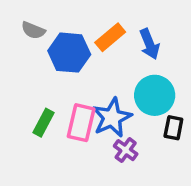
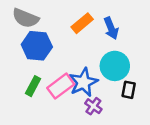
gray semicircle: (33, 30) -> (26, 18), size x1.5
blue hexagon: (69, 53) -> (37, 46), moved
pink rectangle: (81, 123) -> (61, 86), turned 40

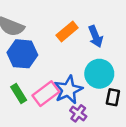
green rectangle: (33, 86) -> (19, 94), turned -60

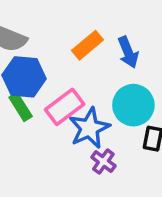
green rectangle: (19, 94) -> (21, 107), moved
pink rectangle: (46, 94) -> (65, 107), moved

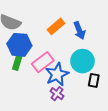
green rectangle: (21, 107) -> (17, 62), turned 49
purple cross: (103, 162) -> (57, 94), moved

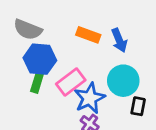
orange rectangle: (56, 26) -> (88, 35), turned 60

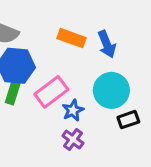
blue star: (90, 98) -> (73, 110), size x0.6
black rectangle: (138, 106) -> (128, 120), turned 60

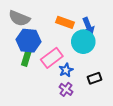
cyan circle: (111, 90) -> (83, 42), moved
black rectangle: (128, 120) -> (94, 78), moved

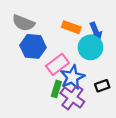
green rectangle: (26, 58) -> (56, 89), moved
blue star: (66, 70) -> (72, 77), size x1.6
purple cross: (66, 89) -> (72, 97), size x1.6

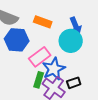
orange rectangle: (71, 27) -> (43, 22), moved
black rectangle: (102, 86) -> (74, 83), moved

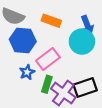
blue star: (54, 69) -> (27, 72), moved, size x0.6
black rectangle: (74, 83) -> (85, 88), size x1.5

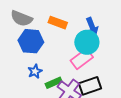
pink rectangle: (48, 59) -> (82, 59), moved
green rectangle: (47, 84) -> (54, 83), turned 49

